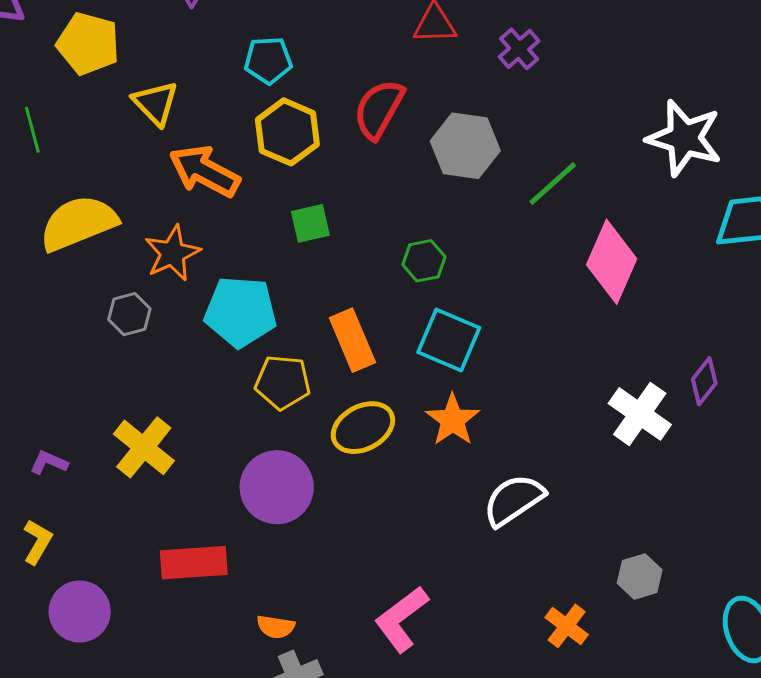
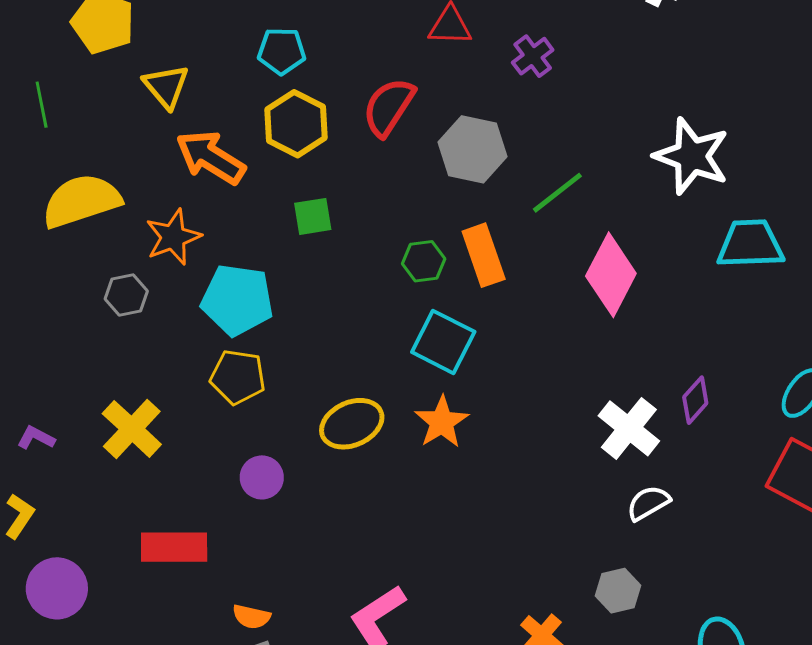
orange rectangle: (352, 340) -> (484, 255), moved
yellow pentagon: (283, 382) -> (238, 377), moved
purple circle: (277, 487) -> (262, 477), size x0.6
white semicircle: (514, 500) -> (648, 503), moved, size x0.7

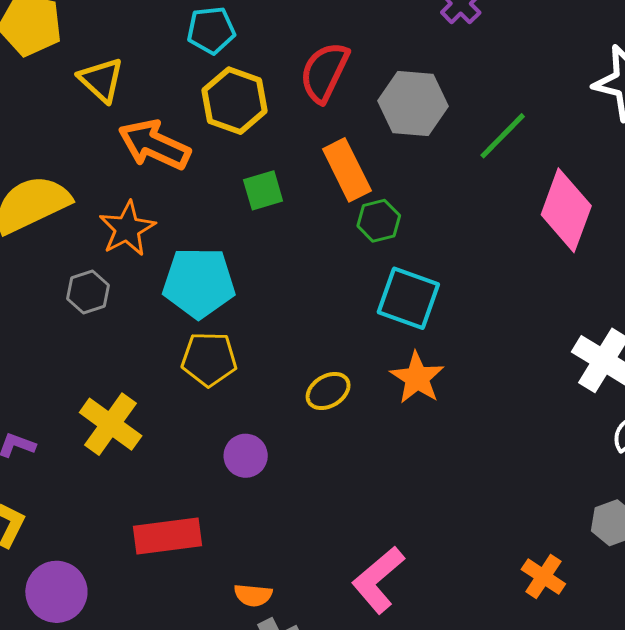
orange rectangle: (484, 255) -> (347, 170), moved
yellow ellipse: (352, 424) -> (328, 391), size x0.7

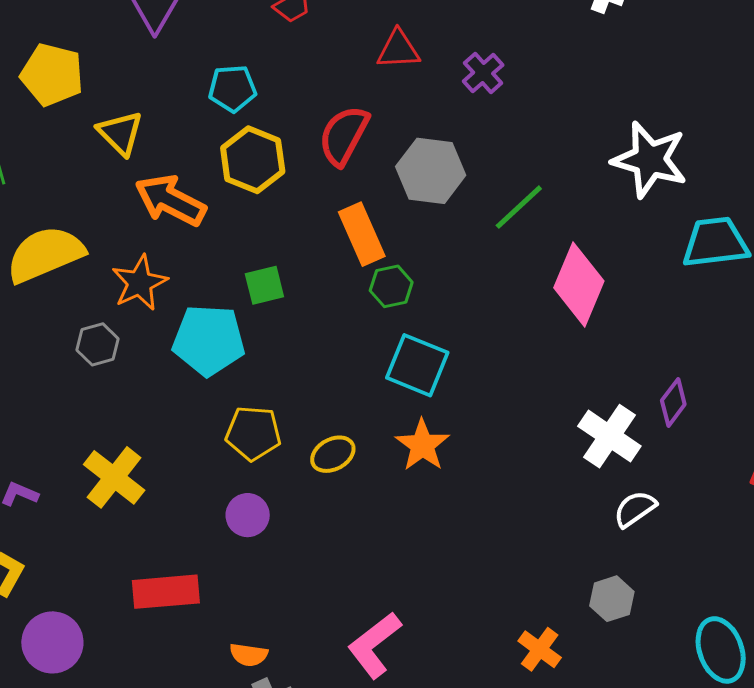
green square: (263, 190) -> (264, 285), moved
yellow pentagon: (209, 359) -> (253, 433), moved

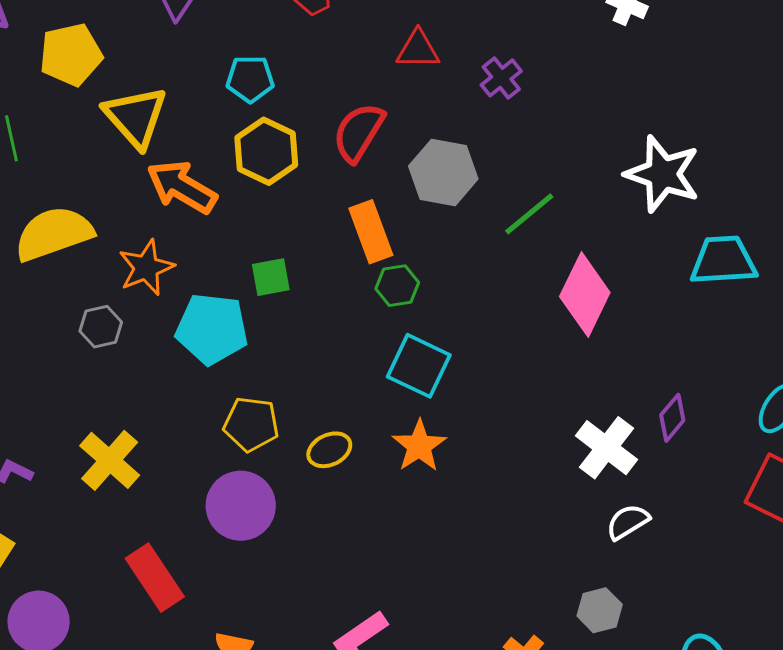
yellow pentagon: (52, 75) -> (71, 55), turned -30
yellow triangle: (120, 133) -> (136, 117), size x1.4
purple circle: (248, 515) -> (241, 506), size x1.6
red rectangle: (166, 592) -> (155, 578), turned 58

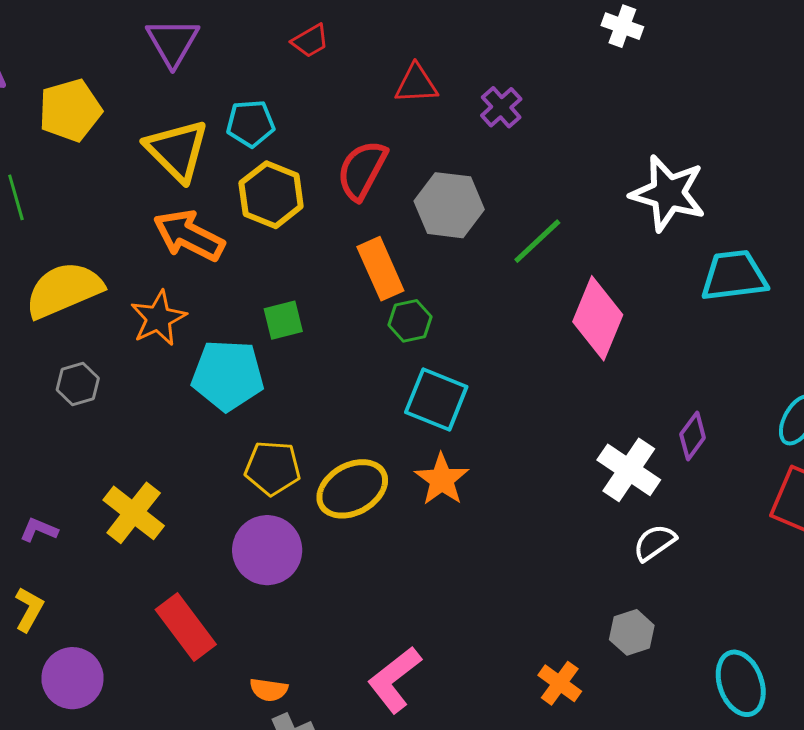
yellow triangle: (136, 117) -> (177, 150), moved
gray hexagon: (101, 327) -> (78, 384), moved
yellow ellipse: (329, 450) -> (352, 489), size x1.6

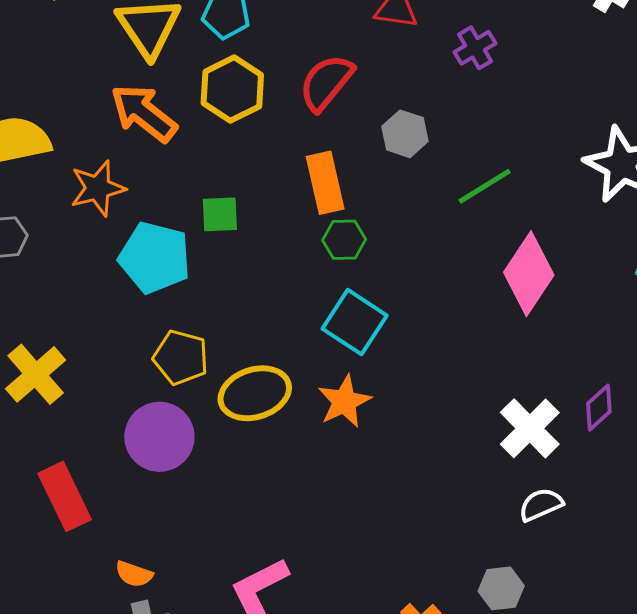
gray hexagon: (449, 205) -> (405, 134), size x0.7

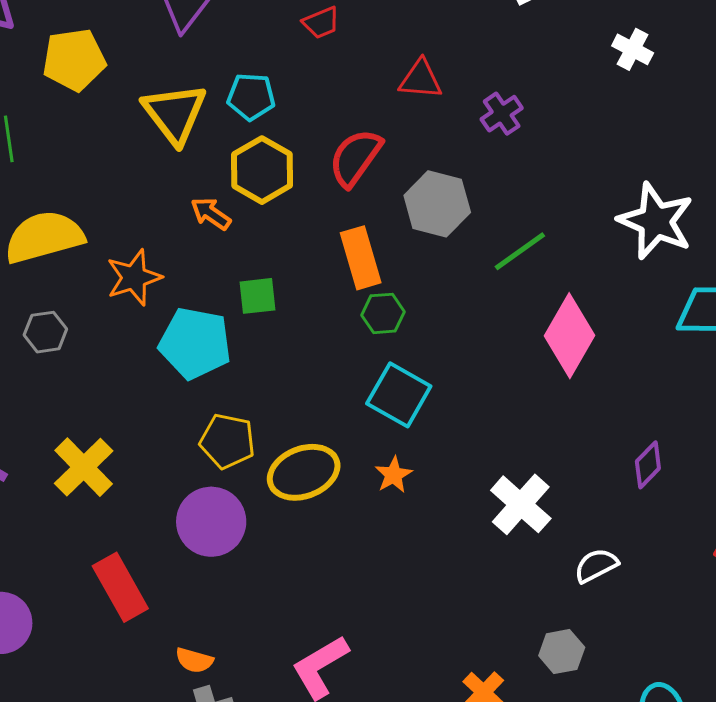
orange arrow: (144, 113) -> (211, 214), moved, size x0.6
gray hexagon: (405, 134) -> (437, 204), size x1.4
orange star: (344, 401) -> (394, 475), size x0.7
white cross: (530, 428) -> (521, 504), moved

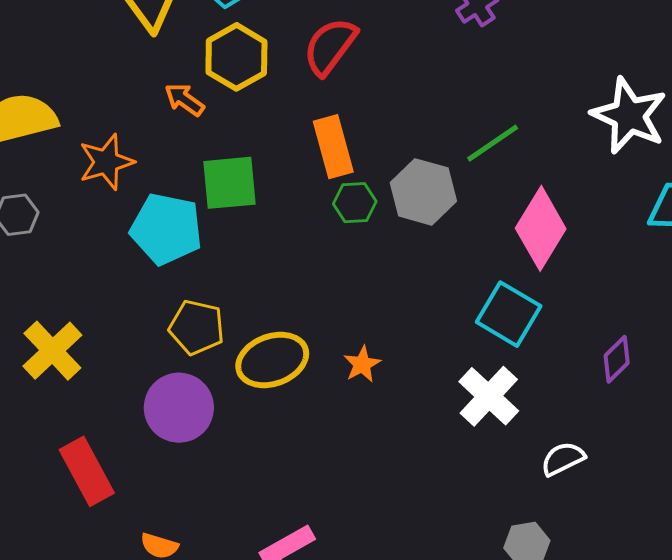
gray hexagon: (437, 204) -> (423, 192), moved
green square: (257, 296) -> (230, 183), size x1.5
cyan square: (399, 395) -> (509, 314), moved

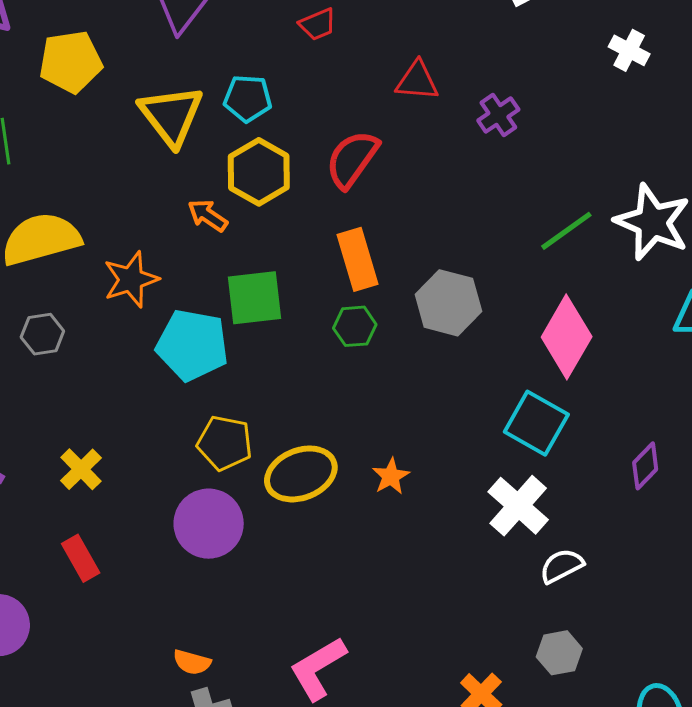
green line: (493, 143) -> (566, 231), moved
green hexagon: (355, 203) -> (355, 326), moved
yellow cross: (52, 351) -> (81, 469), size x0.7
white semicircle: (563, 459) -> (562, 566), moved
red rectangle: (87, 471) -> (81, 558), moved, size x0.7

